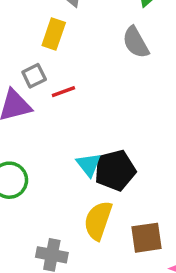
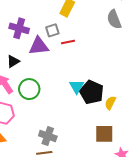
black pentagon: (115, 170) -> (92, 92), turned 30
yellow semicircle: (98, 221) -> (110, 103), moved, size x0.6

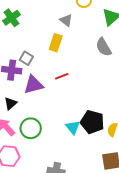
gray square: (52, 30) -> (26, 58), moved, turned -32
cyan triangle: (77, 87) -> (73, 127), moved

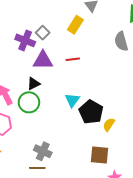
black triangle: (11, 103) -> (34, 84), moved
cyan triangle: (73, 127) -> (72, 100), moved

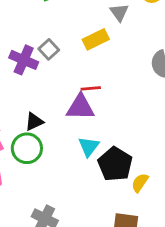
yellow rectangle: (75, 25) -> (96, 39), turned 30
purple triangle: (43, 60) -> (80, 107), moved

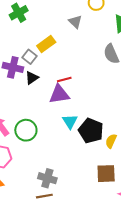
yellow rectangle: (96, 39) -> (46, 44), moved
black triangle: (34, 122) -> (32, 78), moved

